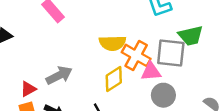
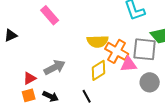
gray circle: (163, 95) -> (150, 82), moved

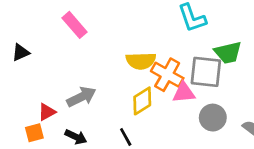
orange square: (29, 95) -> (34, 133), moved

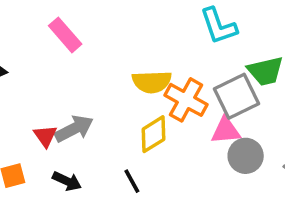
gray square: (206, 72) -> (237, 96), turned -32
pink triangle: (184, 93) -> (226, 131), moved
red triangle: (47, 112) -> (45, 136), moved, turned -36

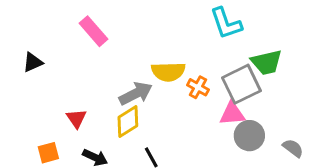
orange cross: (186, 100) -> (198, 87), size x0.6
gray arrow: (74, 129) -> (136, 94), moved
yellow diamond: (154, 134) -> (128, 122), moved

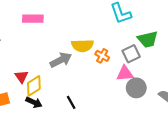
pink rectangle: (94, 31) -> (33, 19), turned -48
gray square: (242, 84) -> (131, 54), size x0.7
yellow diamond: (128, 122) -> (34, 86), moved

